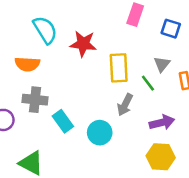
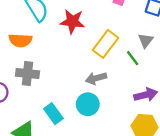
yellow rectangle: (119, 68) -> (105, 44), turned 40
gray arrow: (125, 105) -> (96, 78), moved, turned 48
cyan rectangle: (63, 121) -> (53, 114), moved

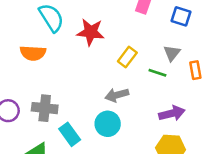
yellow rectangle: (105, 44) -> (127, 57), size x0.7
green line: (133, 58) -> (157, 73), turned -35
gray cross: (27, 73) -> (45, 108), moved

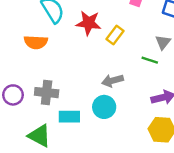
yellow rectangle: (127, 57) -> (115, 35), moved
cyan rectangle: (70, 134) -> (69, 117), turned -54

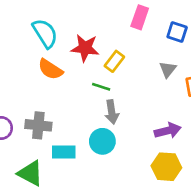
orange semicircle: (36, 42) -> (50, 69), moved, turned 30
green line: (150, 60) -> (101, 87), moved
gray arrow: (113, 81) -> (112, 112), turned -84

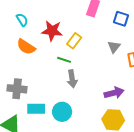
cyan semicircle: (45, 33) -> (22, 20), size x0.6
cyan circle: (102, 141) -> (62, 112), moved

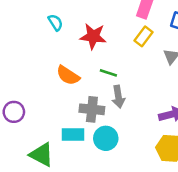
yellow rectangle: (74, 41) -> (144, 36), moved
orange semicircle: (26, 47) -> (68, 75), moved
gray cross: (17, 89) -> (92, 109), moved

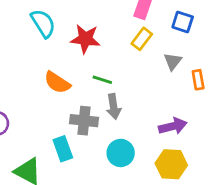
cyan semicircle: (55, 22) -> (43, 23), size x1.5
cyan rectangle: (73, 135) -> (63, 149), turned 70
cyan circle: (106, 138) -> (121, 153), moved

